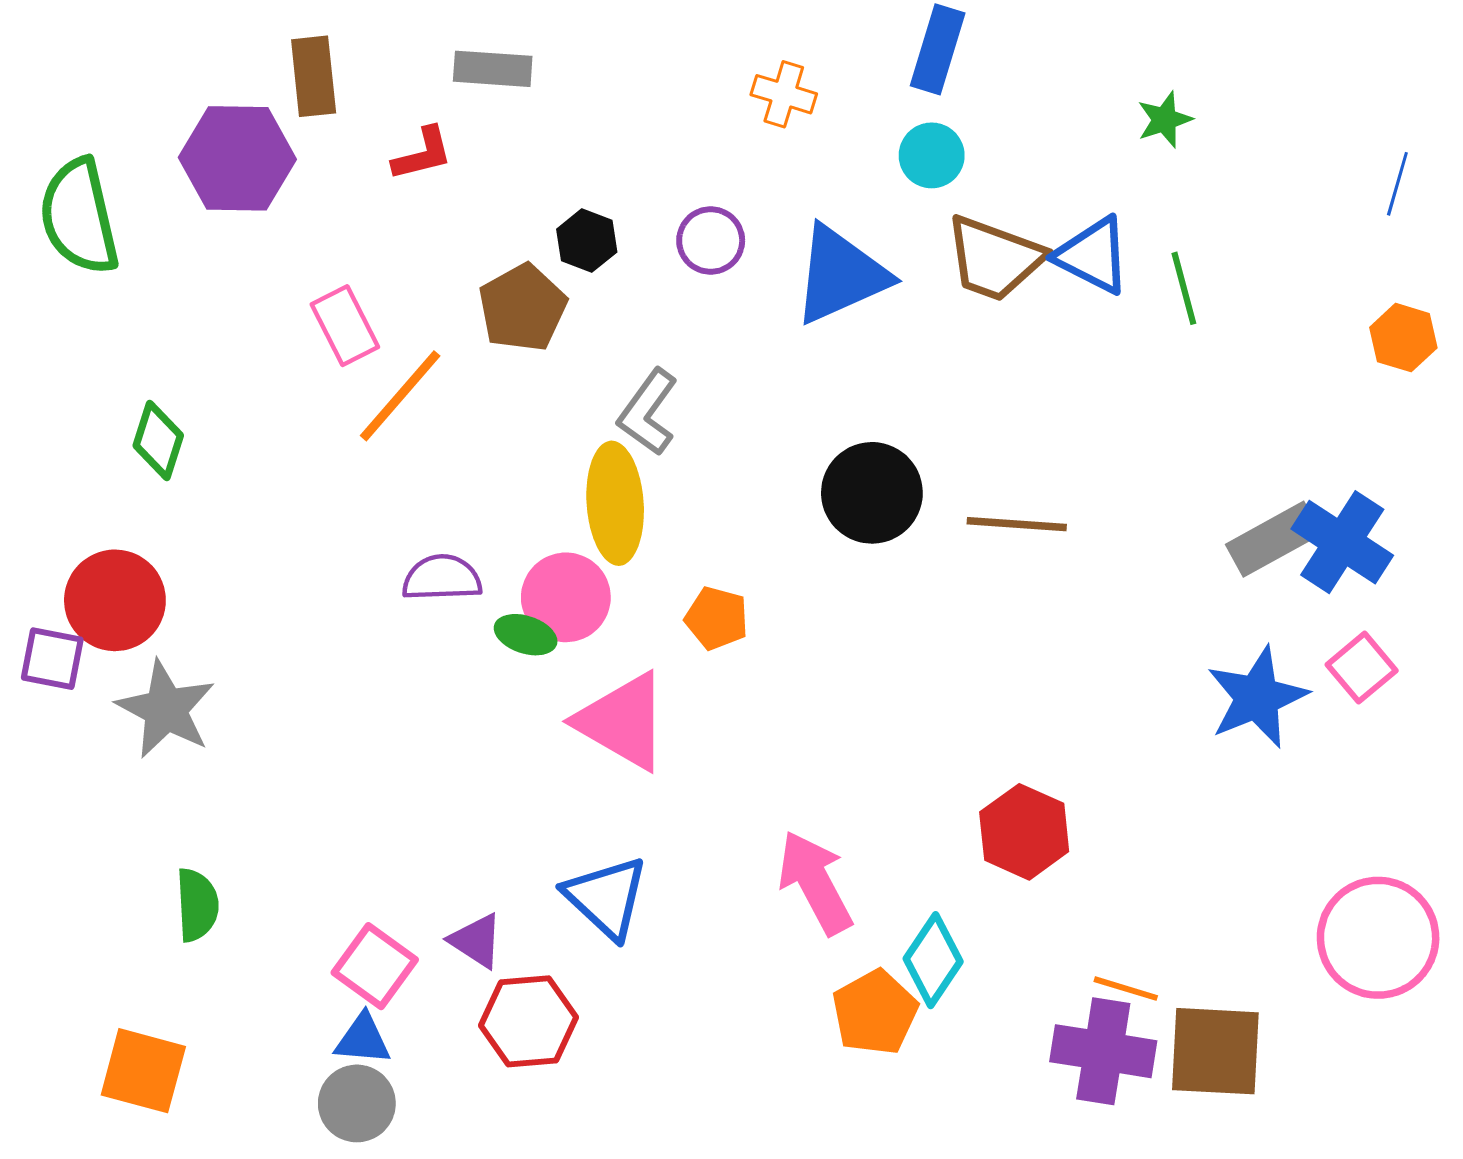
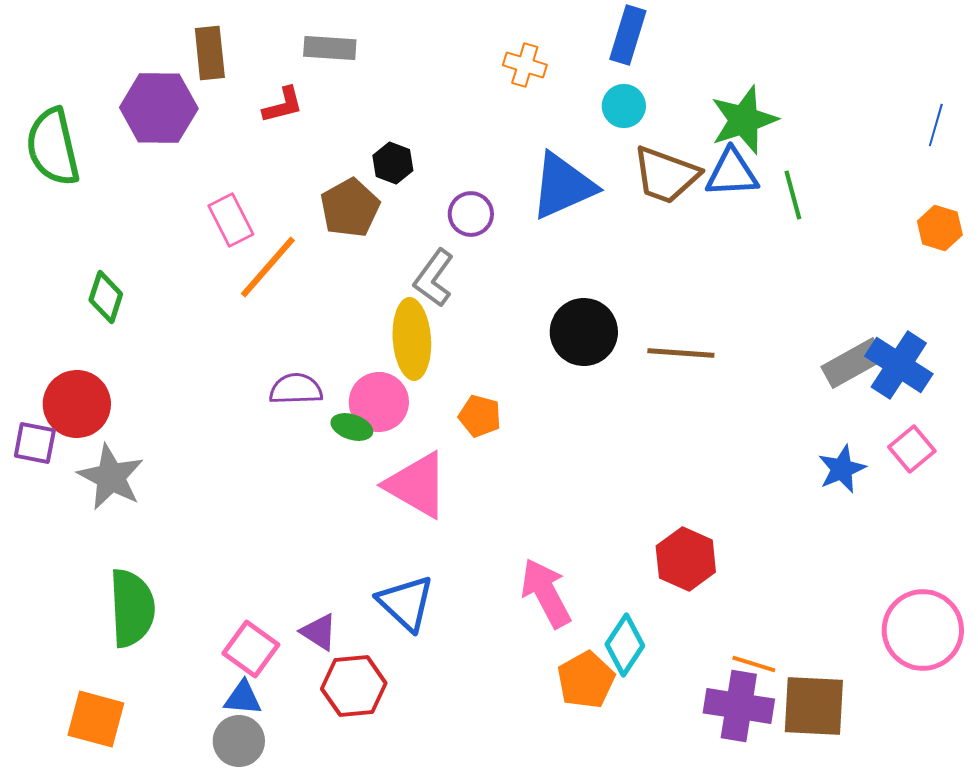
green star: (1165, 120) -> (744, 120), moved, size x1.8
purple circle: (711, 241) -> (471, 214), moved
blue triangle: (1093, 255) -> (732, 173), turned -30
blue star: (1257, 697) -> (842, 469), size x0.7
green semicircle: (197, 905) -> (132, 608), size x1.6

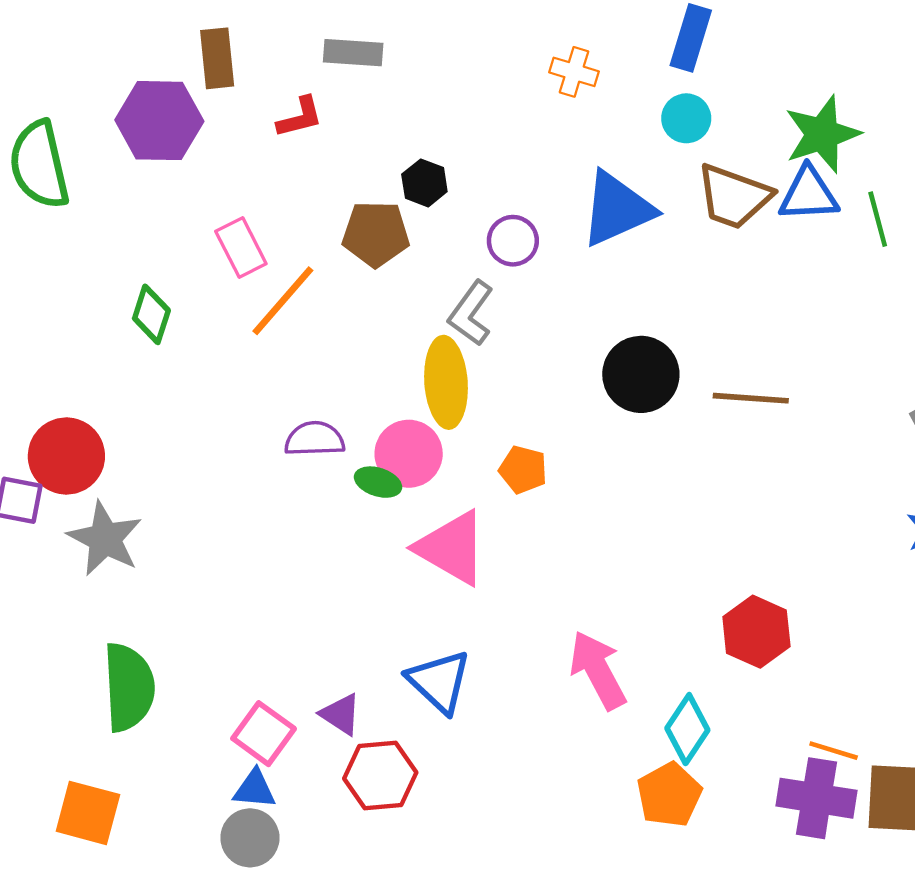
brown pentagon: (350, 208) -> (376, 234), turned 30
green diamond: (106, 297) -> (151, 314), moved
orange pentagon: (586, 680) -> (669, 795), moved

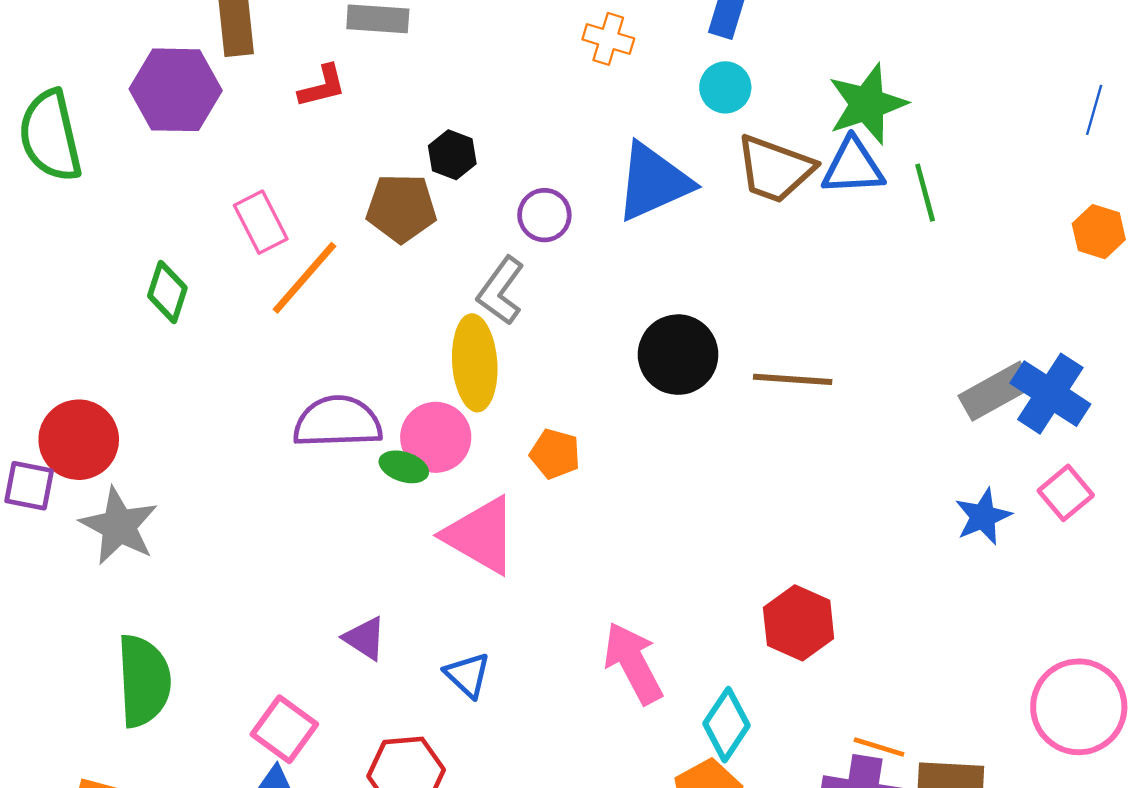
purple semicircle: (315, 439) -> (338, 422), size x1.4
blue triangle: (439, 681) -> (468, 675), size x0.7
purple triangle: (341, 714) -> (365, 638), moved

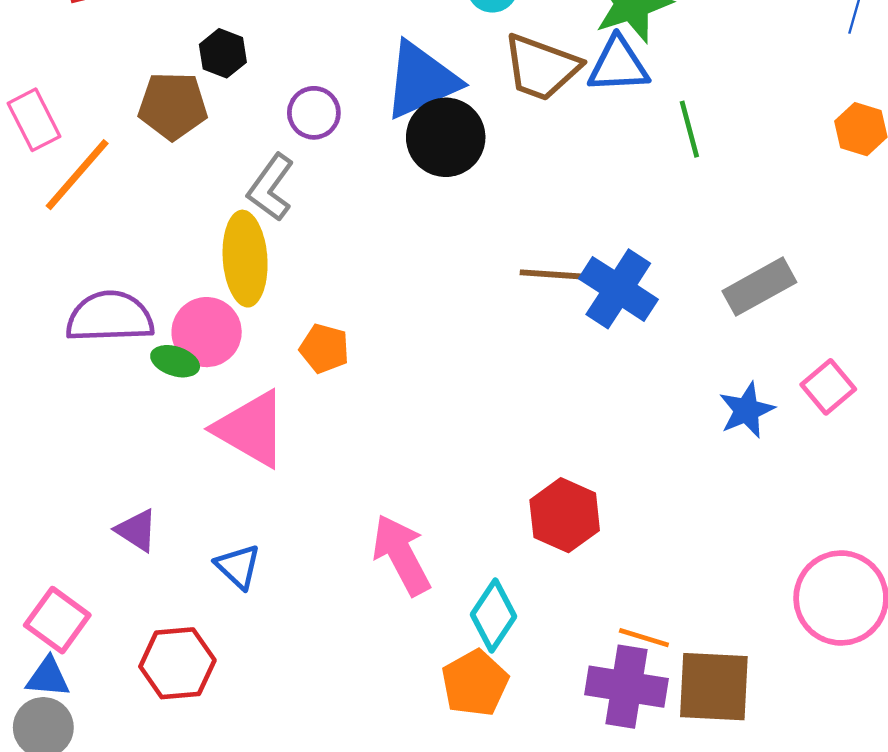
green line: (925, 193) -> (689, 129), moved
black circle: (678, 355) -> (446, 137), moved
blue cross: (1050, 394) -> (618, 289), moved

